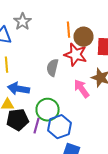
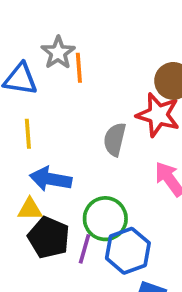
orange line: (68, 30) -> (79, 68), moved
black pentagon: (18, 120) -> (49, 238), turned 30

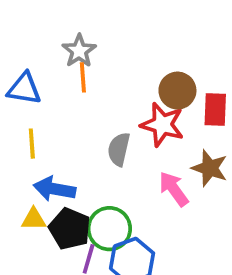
gray star: (58, 53) -> (79, 51), moved
black pentagon: (49, 238) -> (70, 229), moved

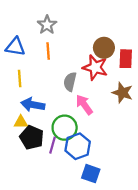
orange line: (83, 77) -> (48, 51), moved
pink arrow: (174, 189) -> (84, 105), moved
black pentagon: (70, 229) -> (32, 137), moved

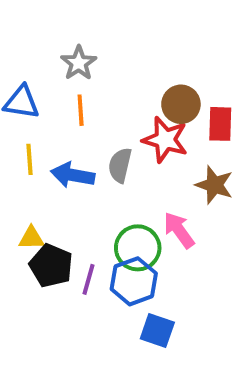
blue arrow: (33, 105) -> (73, 175), moved
pink arrow: (84, 105) -> (179, 230), moved
green circle: (65, 128) -> (138, 248), moved

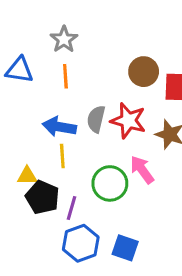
red star: (165, 140) -> (128, 121), moved
yellow line: (29, 159) -> (62, 156), moved
blue hexagon: (134, 281) -> (81, 243), moved

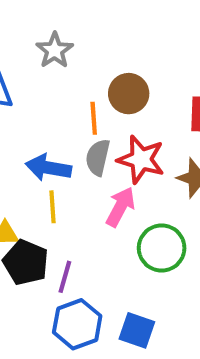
brown circle: (144, 72) -> (129, 94), moved
orange line: (65, 76) -> (94, 118), moved
pink arrow: (142, 170) -> (120, 207), moved, turned 64
green circle: (110, 183) -> (162, 248), moved

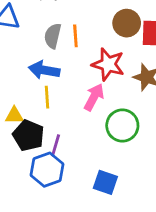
brown circle: (129, 94) -> (127, 23), moved
gray semicircle: (98, 157) -> (53, 36), moved
blue hexagon: (77, 324) -> (47, 170), moved

